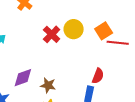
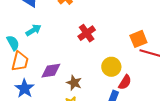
yellow circle: (74, 29) -> (111, 67), moved

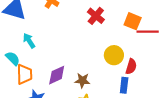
cyan arrow: (33, 30) -> (29, 41), turned -77
red cross: (87, 33) -> (96, 16), moved
orange square: (138, 39) -> (133, 21), turned -30

